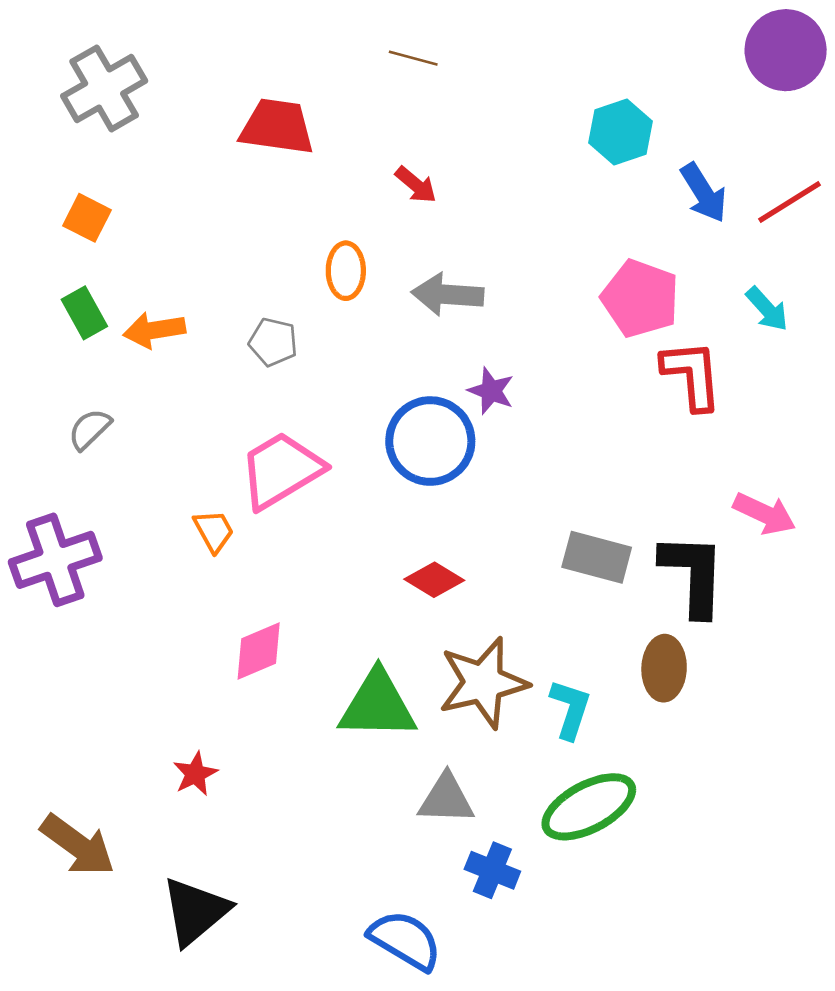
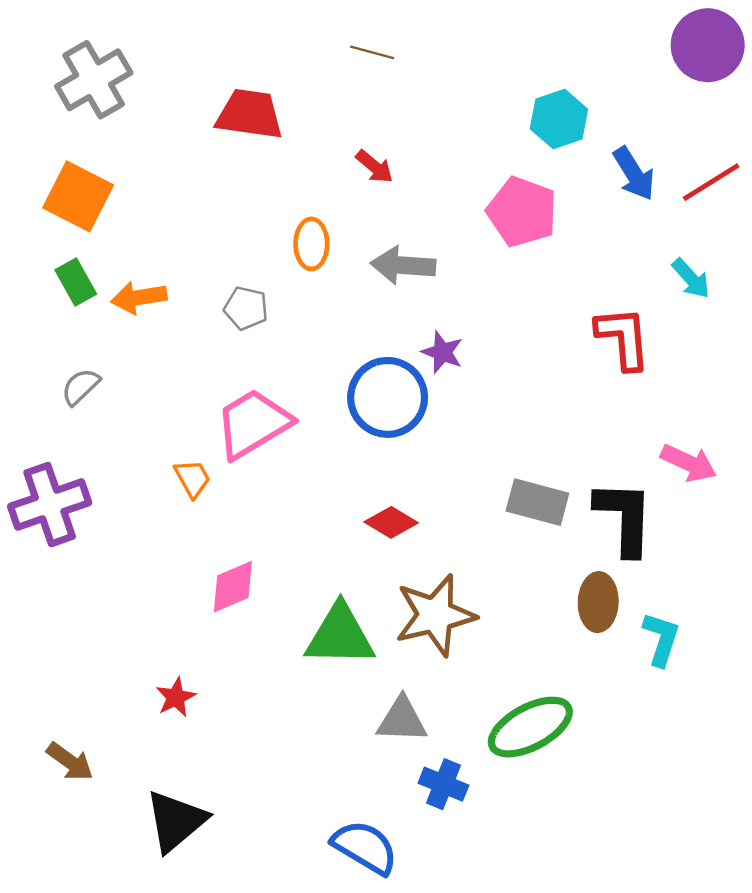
orange square: (87, 218) -> (78, 196), size x1.6
pink pentagon: (640, 298) -> (522, 212), moved
cyan L-shape: (570, 709) -> (661, 639), moved
brown arrow: (78, 845) -> (70, 762), size x0.7

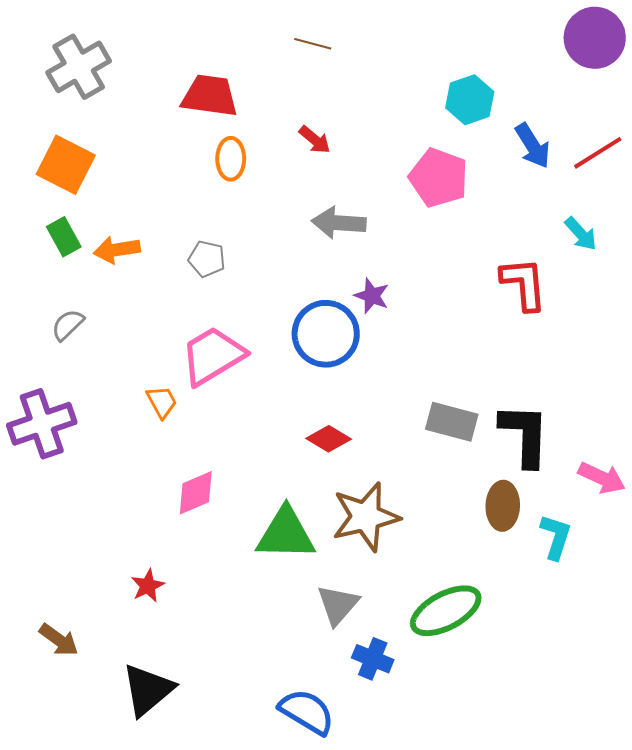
orange ellipse: (311, 244) -> (231, 159), moved
pink arrow: (689, 463) -> (602, 478), moved
gray triangle: (402, 720) -> (338, 605), turned -51

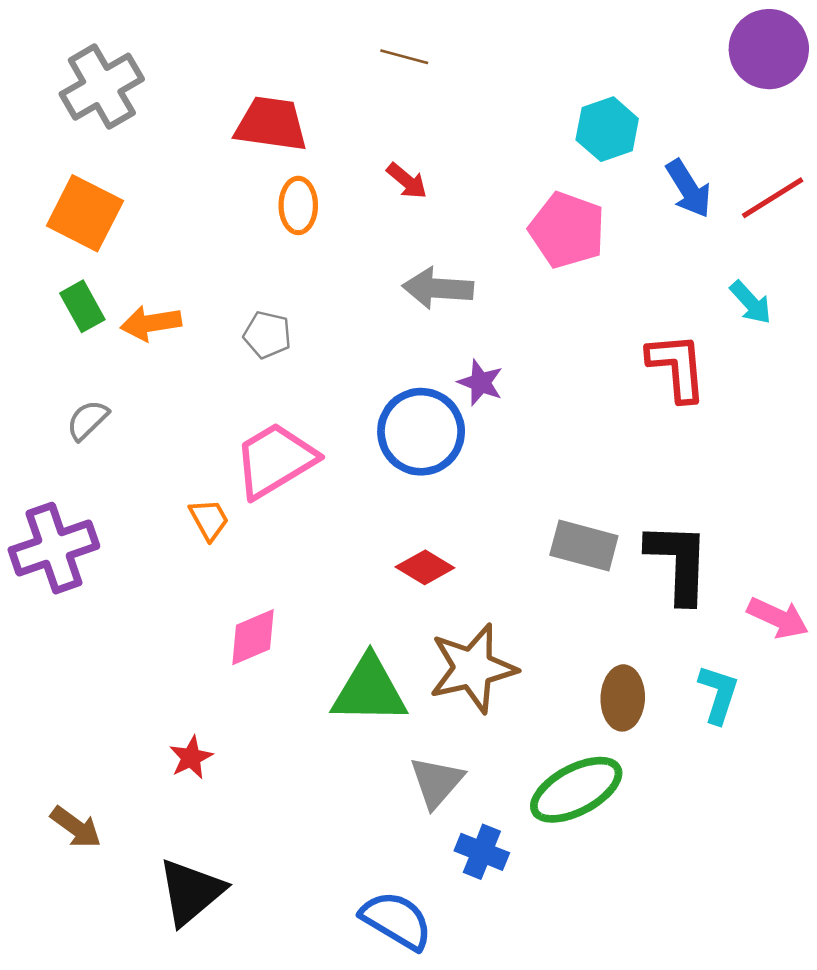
brown ellipse: (503, 506) -> (623, 698), moved

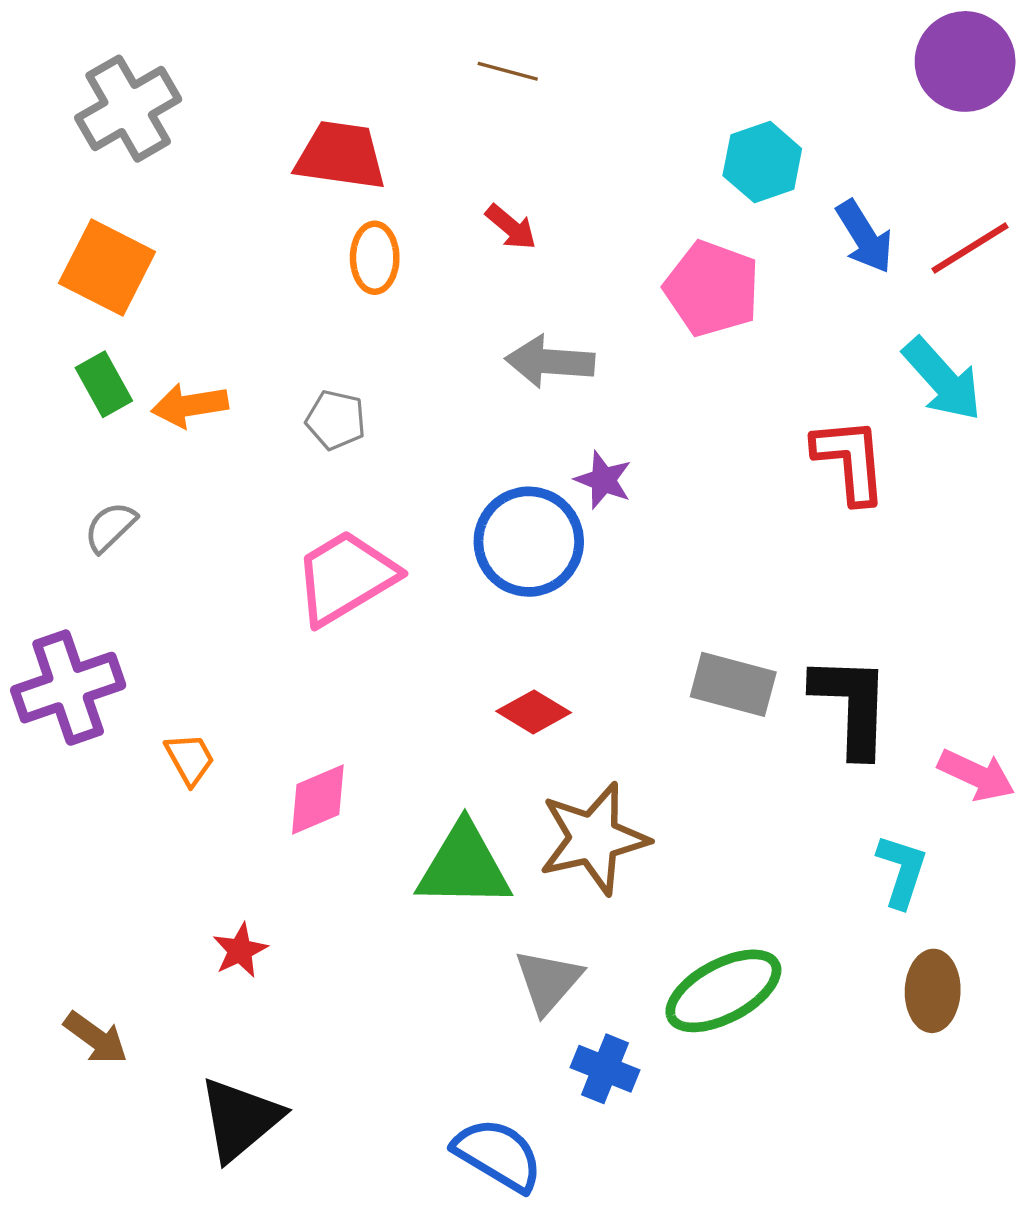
cyan arrow: (751, 302) -> (942, 379), size x1.5
orange trapezoid: (209, 520) -> (190, 759), moved
brown ellipse: (623, 698) -> (933, 991), moved

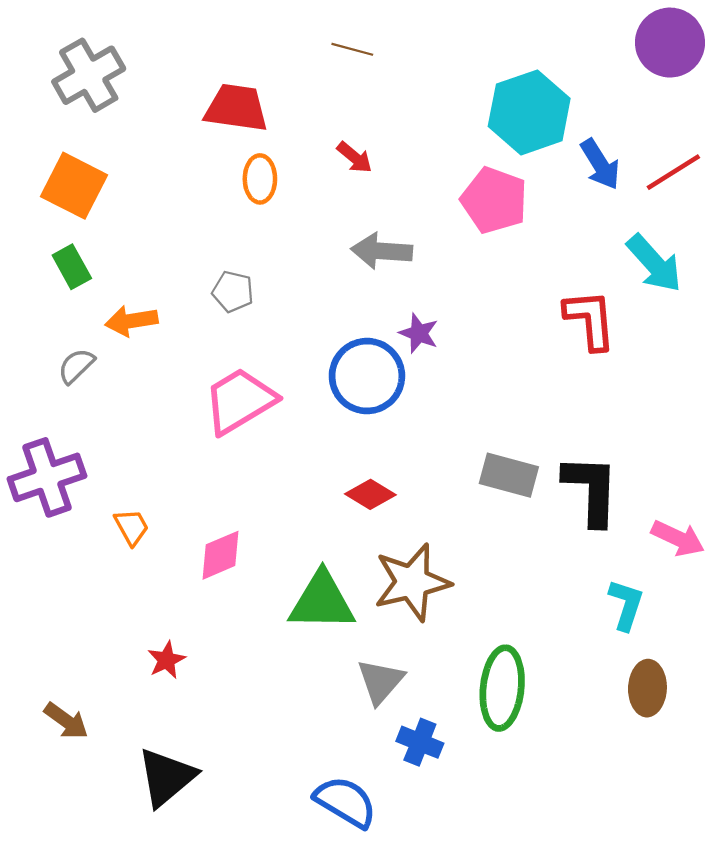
cyan hexagon: (762, 162) -> (529, 112), size x1.5
orange arrow: (190, 405) -> (131, 321), moved
green ellipse: (723, 991) -> (502, 688), turned -56

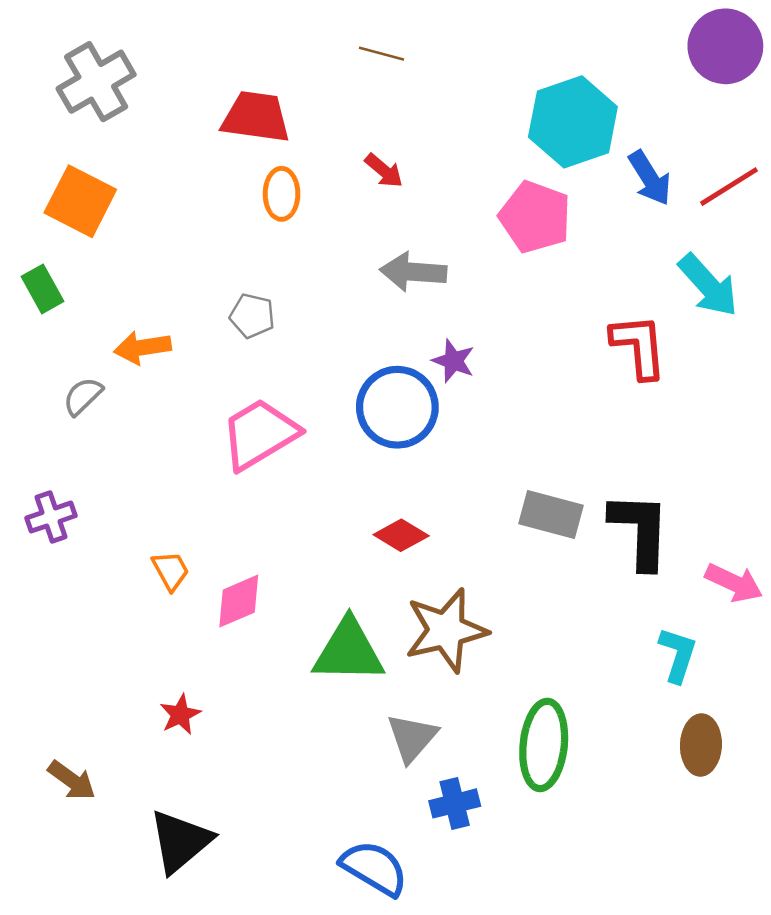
green rectangle: (72, 267) -> (43, 289), moved
purple cross: (47, 477) -> (51, 517), size x0.6
orange trapezoid: (131, 527) -> (171, 571), moved
blue cross: (420, 742) -> (455, 803), turned -36

